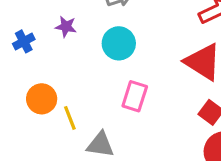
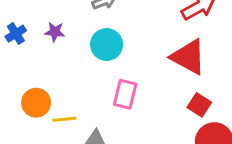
blue cross: (24, 41) -> (16, 34), moved
yellow line: (70, 118) -> (64, 119), turned -70

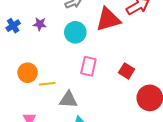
red triangle: (188, 57) -> (108, 19), moved, turned -44
red square: (199, 105) -> (126, 71), moved

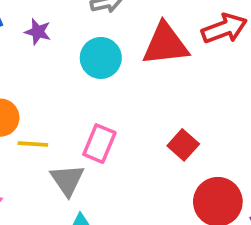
pink rectangle: (88, 66) -> (99, 144), moved
gray triangle: (68, 100) -> (67, 180), turned 42

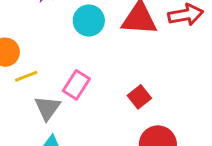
yellow line: (33, 144) -> (26, 76), turned -35

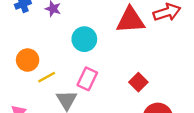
cyan circle: (89, 20) -> (84, 39), moved

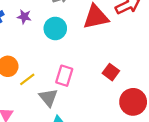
cyan circle: (84, 39) -> (55, 28), moved

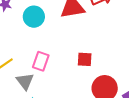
red square: (111, 72) -> (85, 59), turned -35

